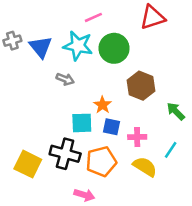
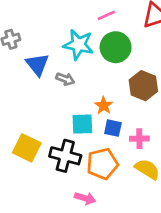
pink line: (93, 17) -> (106, 15), moved
blue triangle: (41, 47) -> (37, 64), moved
yellow square: (28, 164) -> (27, 148), moved

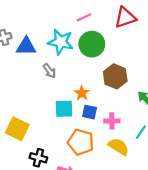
blue triangle: (37, 64) -> (26, 46), moved, turned -50
gray arrow: (65, 79) -> (50, 71), turned 32
black cross: (65, 156) -> (38, 158), moved, size x0.7
orange pentagon: (102, 164) -> (81, 142), turned 30

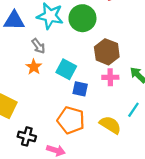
orange star: (82, 93) -> (34, 67), moved
cyan square: (64, 109) -> (66, 69), moved, turned 30
pink cross: (112, 121) -> (110, 77), moved

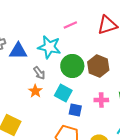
green circle: (82, 18) -> (72, 66), moved
brown hexagon: (107, 52) -> (98, 66), moved

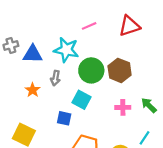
gray arrow: (39, 73) -> (55, 78), turned 48
orange star: (35, 91) -> (33, 90), moved
blue square: (75, 110) -> (64, 118), moved

